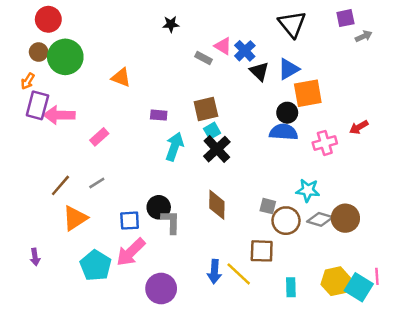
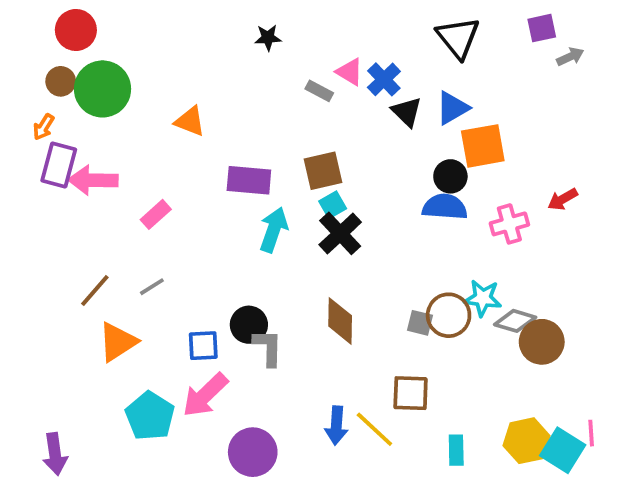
purple rectangle: (159, 115) -> (249, 180), size x1.6
gray diamond: (320, 219) -> (515, 321), moved
brown circle: (286, 221) -> (449, 315), moved
purple arrow: (35, 257) -> (55, 454), moved, size x1.5

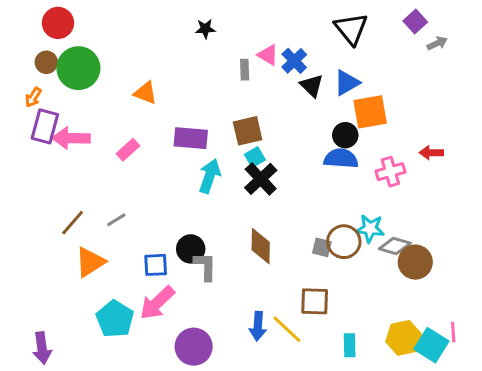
purple square: (542, 28) -> (415, 21), turned -30
gray rectangle: (319, 91) -> (245, 70), turned 60
red arrow: (563, 199) -> (431, 153), turned 30
pink rectangle: (156, 214) -> (128, 150), moved

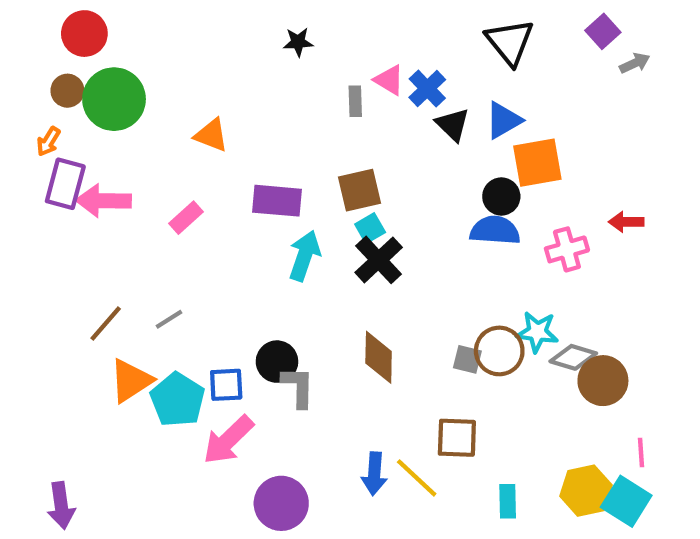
cyan pentagon: (115, 319) -> (178, 400), moved
pink line: (453, 332) -> (641, 453), moved

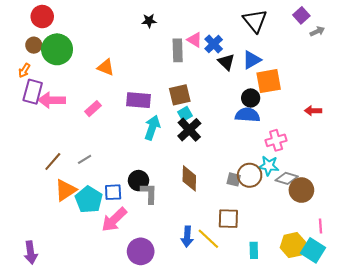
gray rectangle: (355, 101) -> (178, 50), size x1.5
pink cross: (567, 249) -> (276, 140), moved

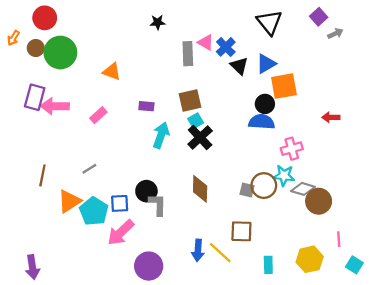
orange arrow: (24, 70) -> (13, 38), moved
purple rectangle: (138, 100) -> (146, 106), size x0.6
brown line: (53, 161) -> (42, 175), moved, turned -30
cyan square: (313, 250) -> (354, 265), moved, size x0.7

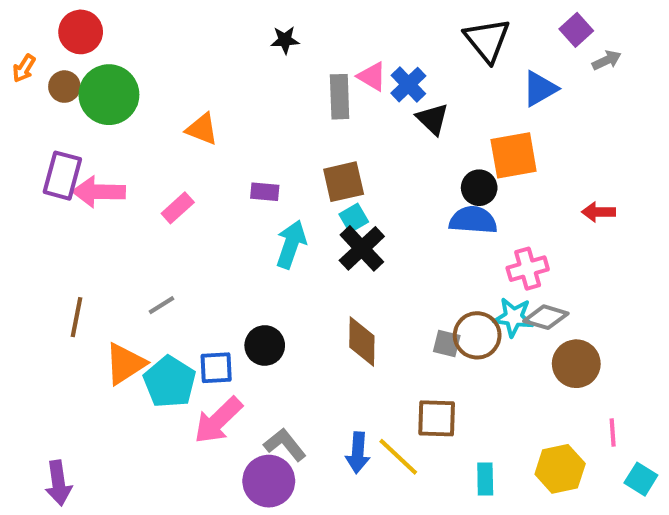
blue triangle: (266, 64) -> (540, 89), moved
gray diamond: (303, 189) -> (546, 317), moved
gray L-shape: (158, 205) -> (285, 445), moved, turned -40

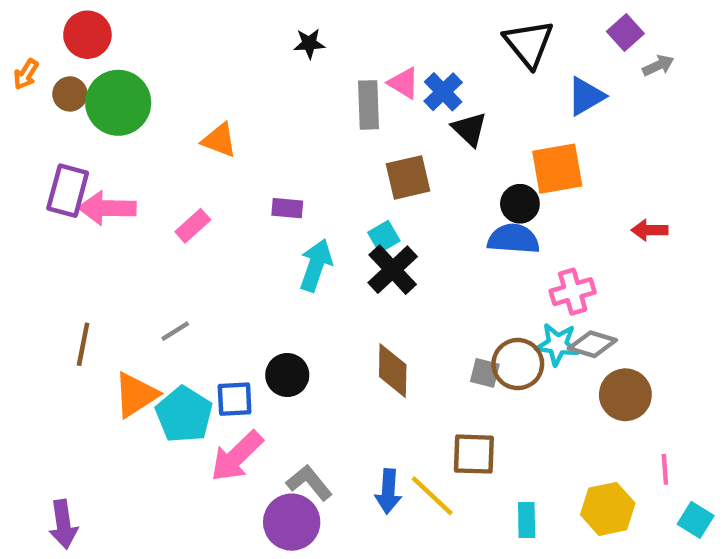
brown square: (344, 182) -> (408, 177), moved

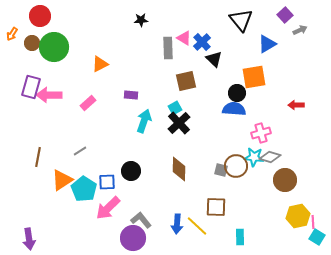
orange triangle: (219, 140) -> (100, 64), turned -48
pink line: (665, 469) -> (313, 222), moved
yellow hexagon: (608, 509) -> (298, 216), moved

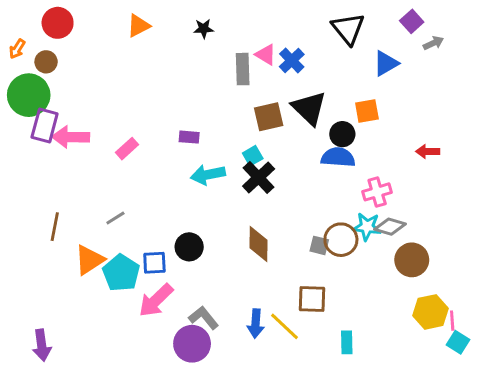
green circle: (54, 47) -> (29, 95), moved
black triangle: (214, 59) -> (309, 108), moved, size x1.5
orange triangle: (100, 64) -> (139, 26), moved
orange square: (254, 77) -> (367, 111), size x0.7
cyan arrow: (144, 121) -> (208, 175), turned -120

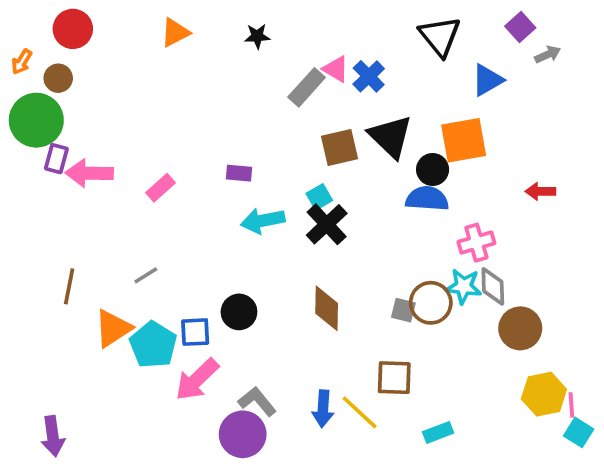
gray rectangle: (243, 69) -> (307, 87), turned 44
orange square: (367, 111) -> (464, 140), size x1.5
purple rectangle: (45, 125) -> (56, 159), size x0.7
gray diamond: (390, 227) -> (493, 286), turned 72
cyan rectangle: (347, 342) -> (438, 432), turned 70

